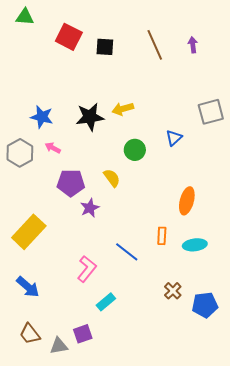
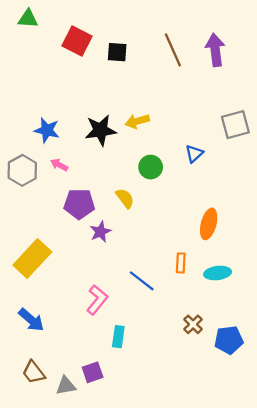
purple arrow: (193, 45) -> (215, 50), size x1.8
cyan rectangle: (106, 302) -> (118, 337), turned -42

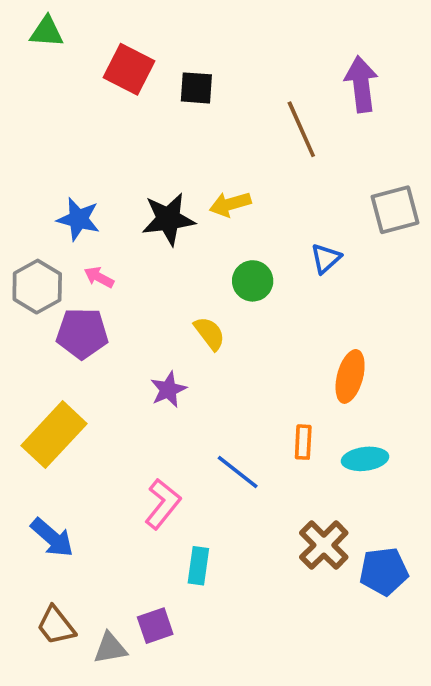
brown line: (173, 50) -> (301, 129), moved
purple pentagon: (79, 204) -> (82, 333), moved
brown cross: (193, 324) -> (324, 545), size x1.5

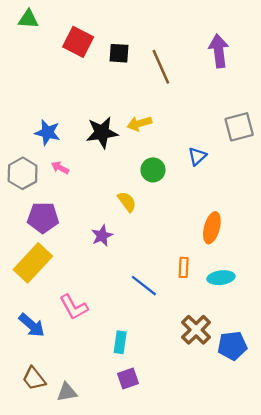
brown line: (301, 129) -> (161, 67), moved
purple pentagon: (82, 333) -> (43, 218), moved
pink L-shape: (163, 504) -> (74, 307), moved, turned 112
purple square: (155, 626) -> (128, 379), moved

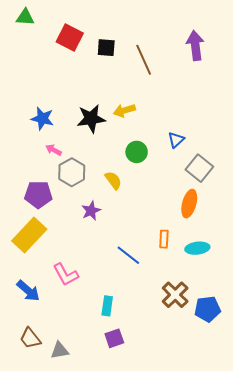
gray square: (239, 127) -> (199, 168), moved, turned -36
gray hexagon: (23, 173) -> (72, 172), moved

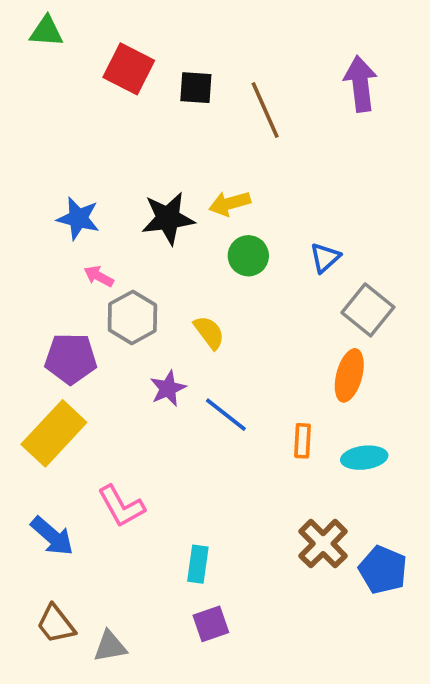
green circle: (137, 152) -> (248, 256), moved
blue line: (128, 255) -> (226, 415), moved
blue pentagon: (207, 309) -> (383, 570), turned 30

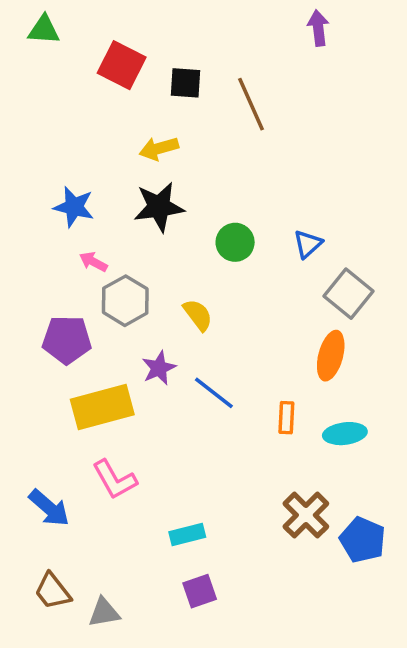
purple arrow: (360, 84) -> (318, 28), moved, size x0.7
yellow arrow: (230, 203) -> (159, 148), moved
yellow rectangle: (54, 433) -> (102, 407), moved, turned 32
cyan rectangle: (198, 564) -> (187, 535), turned 68

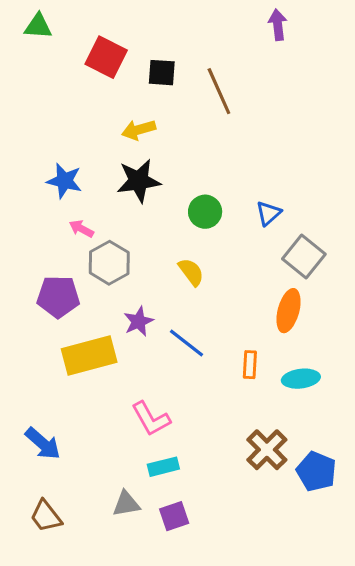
yellow semicircle: (198, 315) -> (191, 272), moved
pink L-shape: (115, 480) -> (151, 419), moved
gray triangle: (104, 612) -> (126, 504), moved

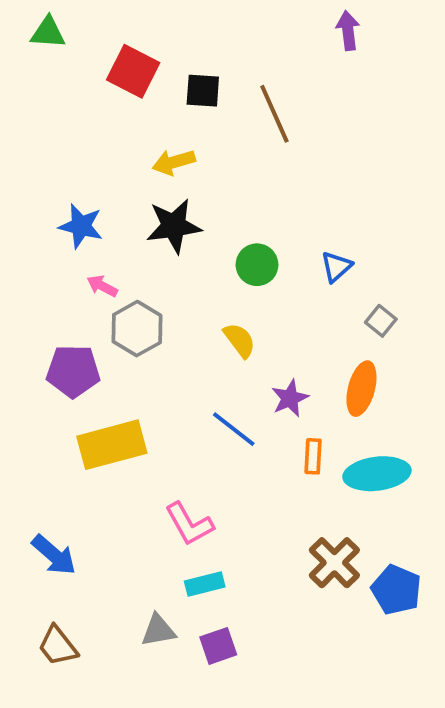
gray square: (304, 257) -> (381, 321), size x0.6
purple star: (139, 321) -> (290, 398), moved
cyan ellipse: (301, 379) -> (377, 474), size x1.4

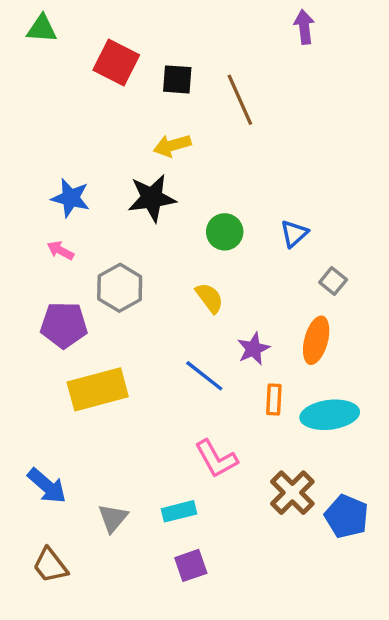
yellow arrow: (174, 162) -> (172, 146), moved
pink arrow: (102, 286) -> (60, 250), moved
pink L-shape: (189, 524) -> (216, 459), moved
gray triangle: (158, 630) -> (113, 518), moved, turned -40

